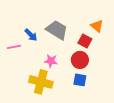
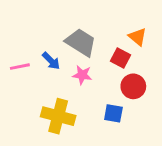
blue arrow: (31, 35) -> (51, 61), moved
red circle: (80, 60) -> (133, 86), moved
pink star: (51, 61) -> (82, 75), moved

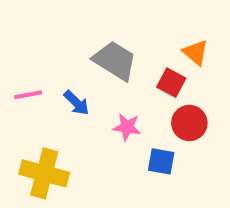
blue arrow: (51, 61) -> (76, 103), moved
pink star: (82, 75) -> (127, 127), moved
yellow cross: (58, 116) -> (44, 173), moved

